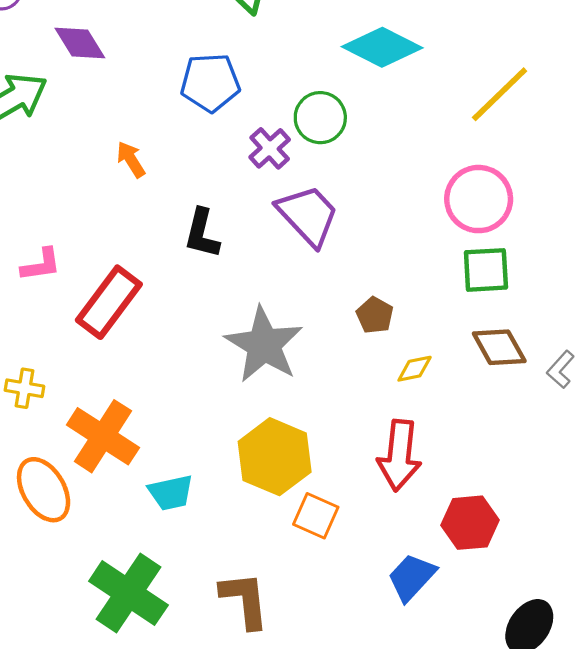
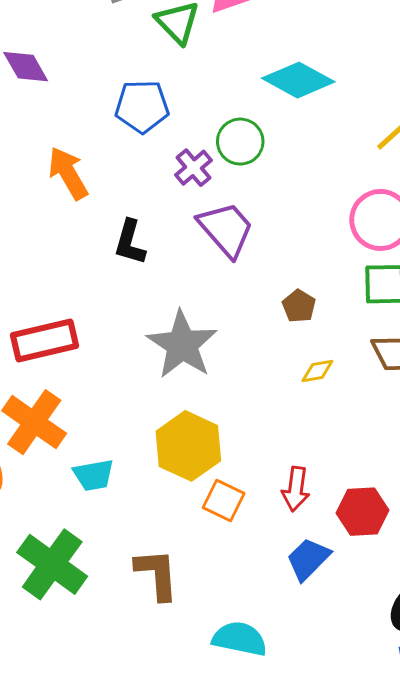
orange arrow: (131, 159) -> (68, 173), size x1.6
red rectangle: (109, 302) -> (44, 341), moved, turned 38
brown pentagon: (375, 315) -> (299, 306), moved
red arrow: (399, 455) -> (296, 489), moved, size x0.7

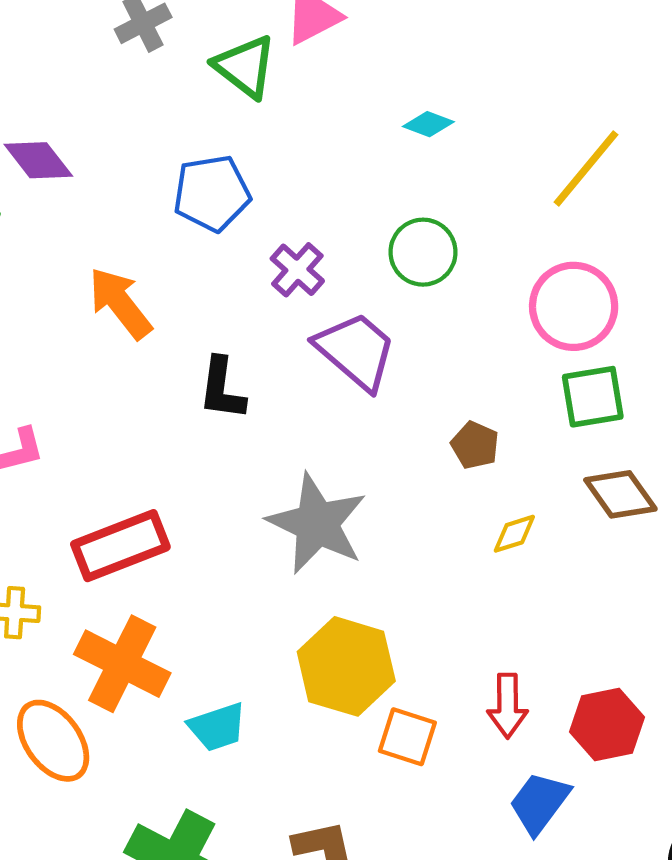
cyan diamond: (298, 80) -> (428, 124), size x0.5
green circle: (240, 142) -> (423, 252), moved

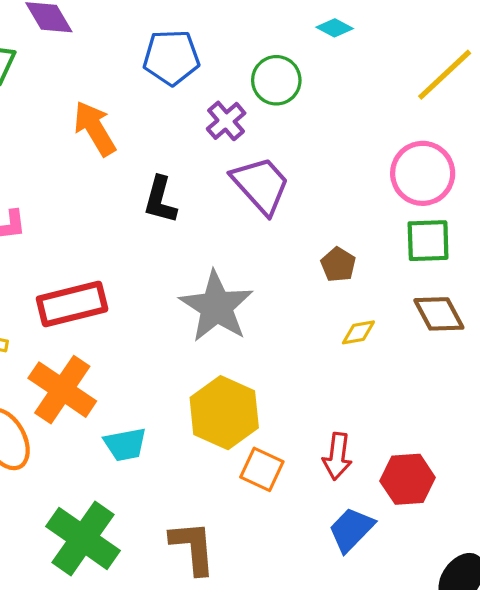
green circle: (423, 252) -> (276, 80), moved

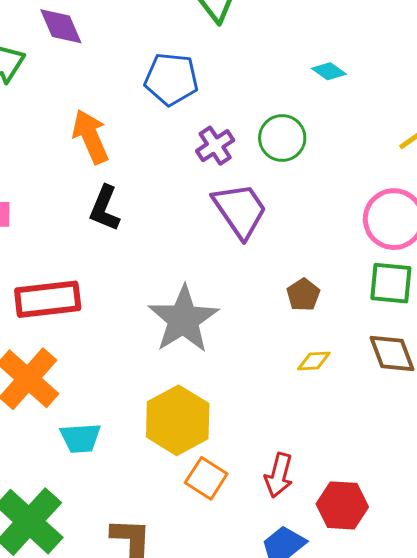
green circle: (276, 80) -> (282, 138), moved
black L-shape: (160, 200) -> (105, 208), moved

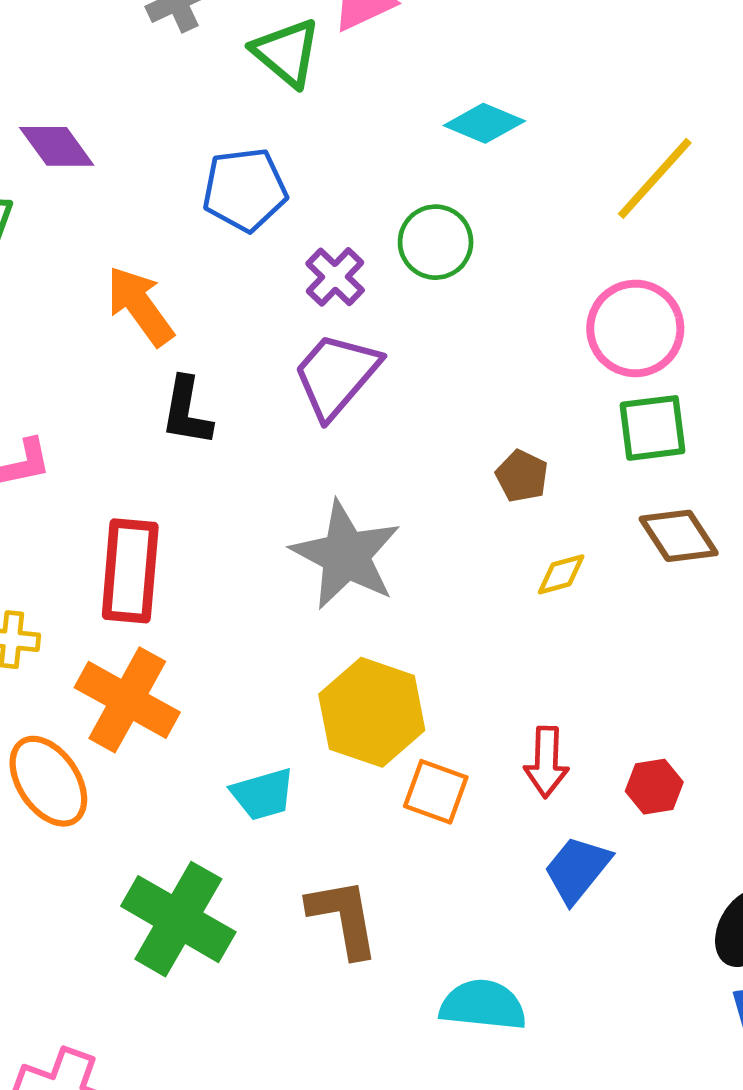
cyan diamond: (329, 71) -> (484, 123), size x1.4
purple trapezoid: (240, 210) -> (336, 375), moved, turned -92
red rectangle: (48, 299) -> (130, 571), turned -66
cyan trapezoid: (81, 438) -> (263, 794), moved
red hexagon: (342, 505) -> (654, 787), size x0.7

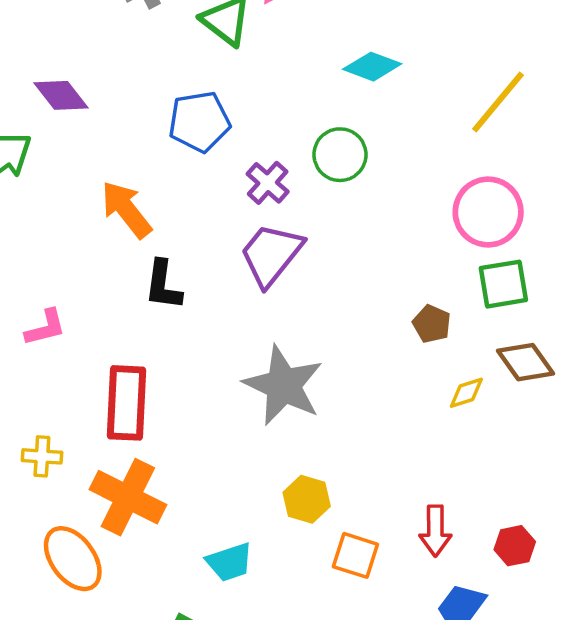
brown pentagon: (522, 476) -> (432, 324), moved
yellow diamond: (561, 574) -> (466, 393), moved
yellow hexagon: (372, 712) -> (307, 499), size x0.6

